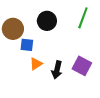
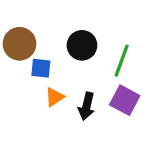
green line: (83, 18) -> (122, 61), moved
black circle: (47, 21) -> (82, 45), moved

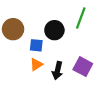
green line: (122, 61) -> (81, 18), moved
blue square: (41, 68) -> (36, 45), moved

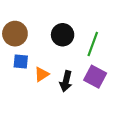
green line: (81, 18) -> (93, 44), moved
blue square: (36, 45) -> (21, 61), moved

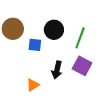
blue square: (21, 61) -> (35, 45), moved
orange triangle: (42, 74) -> (33, 85), moved

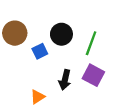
blue square: (35, 45) -> (40, 51), turned -32

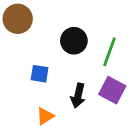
brown circle: (15, 33) -> (18, 19), moved
blue square: (40, 51) -> (40, 74), moved, turned 35

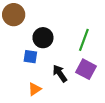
black circle: (74, 41) -> (43, 38), moved
black arrow: (78, 96) -> (60, 73), turned 132

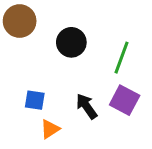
black circle: (43, 38) -> (71, 42), moved
blue square: (30, 57) -> (35, 100), moved

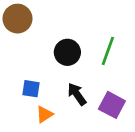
black circle: (71, 42) -> (67, 52), moved
purple square: (125, 100) -> (112, 105), moved

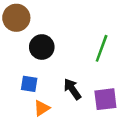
black circle: (67, 52) -> (42, 47), moved
purple square: (112, 105) -> (105, 99), turned -35

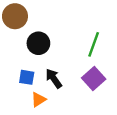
black arrow: (72, 89) -> (54, 78), moved
purple square: (105, 99) -> (94, 78), moved, turned -35

